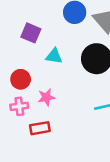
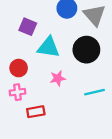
cyan triangle: (54, 56) -> (48, 47), size x1.5
pink star: (46, 97) -> (58, 78), moved

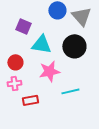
pink star: (58, 78) -> (49, 71), size x1.5
cyan line: (94, 92) -> (70, 91), moved

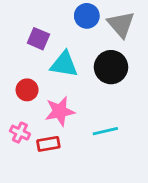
pink star: (49, 71) -> (60, 111), moved
pink cross: (14, 83) -> (20, 133), moved, turned 32

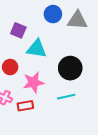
gray triangle: (121, 24) -> (77, 20), turned -45
black circle: (111, 67) -> (70, 68), moved

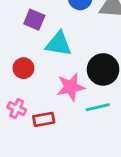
pink star: (34, 82) -> (71, 87), moved

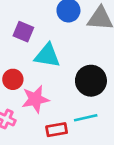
pink star: (71, 87) -> (35, 99), moved
red rectangle: (44, 119) -> (57, 130), moved

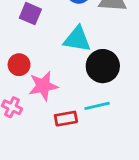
cyan triangle: (47, 56) -> (77, 39), moved

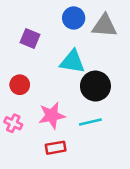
pink star: (43, 86) -> (52, 116), moved
red rectangle: (66, 119) -> (56, 148), moved

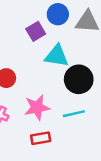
purple square: (30, 39) -> (36, 31), moved, turned 36

